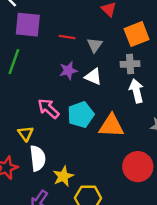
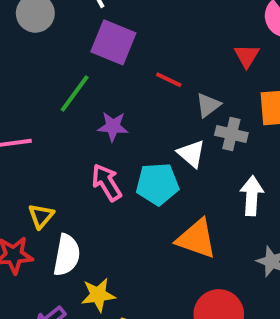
gray cross: (130, 64) -> (231, 134), moved
purple star: (68, 71) -> (113, 126), moved
cyan pentagon: (81, 115) -> (157, 184), moved
yellow triangle: (26, 134) -> (41, 216), moved

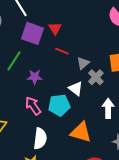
red triangle: (247, 56) -> (55, 28), moved
gray cross: (231, 134) -> (96, 77), turned 35
white semicircle: (67, 255) -> (40, 139), moved

